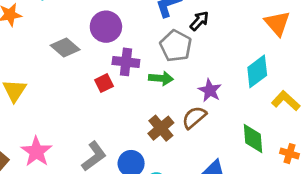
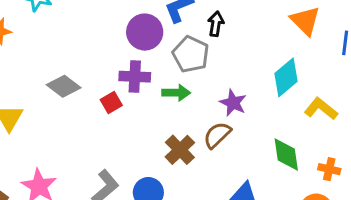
black arrow: (199, 21) -> (216, 24), turned -30
purple circle: (106, 27) -> (145, 32), moved
gray diamond: (65, 48) -> (64, 86), moved

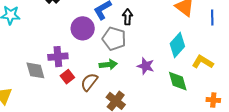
purple cross: (135, 77) -> (58, 57), moved
gray diamond: (64, 86) -> (35, 70), turned 45
brown semicircle: (217, 135) -> (89, 82), moved
green diamond: (286, 155) -> (178, 81), moved

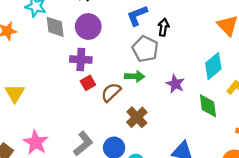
purple circle: (83, 28) -> (88, 26), moved
gray diamond: (35, 70) -> (55, 27), moved

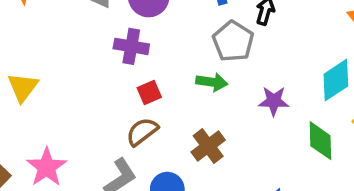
red square: (88, 83) -> (149, 93), moved
purple star: (175, 84) -> (274, 101), turned -30
brown semicircle: (111, 92) -> (142, 132), moved

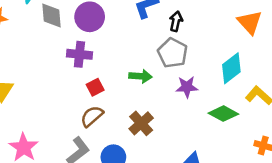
gray pentagon: (233, 41) -> (173, 53), moved
green diamond: (320, 141) -> (223, 114), turned -56

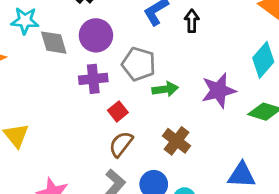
gray pentagon: (173, 53) -> (139, 64), moved
purple star: (187, 87) -> (219, 90), size x1.4

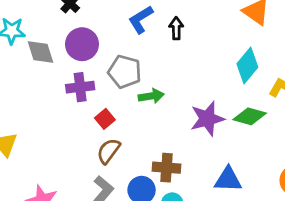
purple star: (219, 90) -> (207, 119), moved
brown cross: (177, 141) -> (167, 168), moved, turned -32

